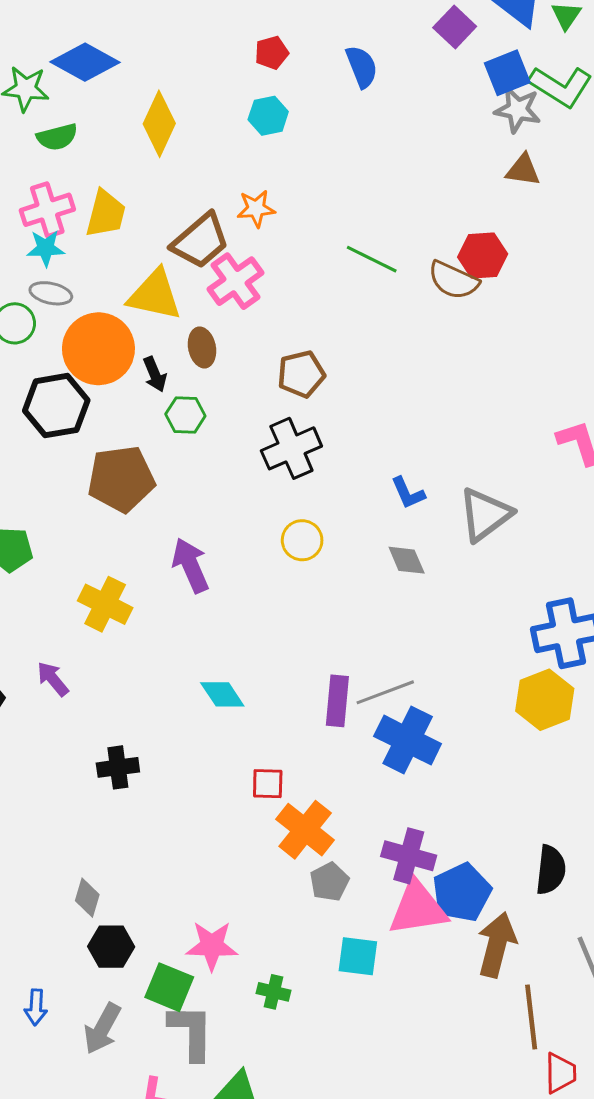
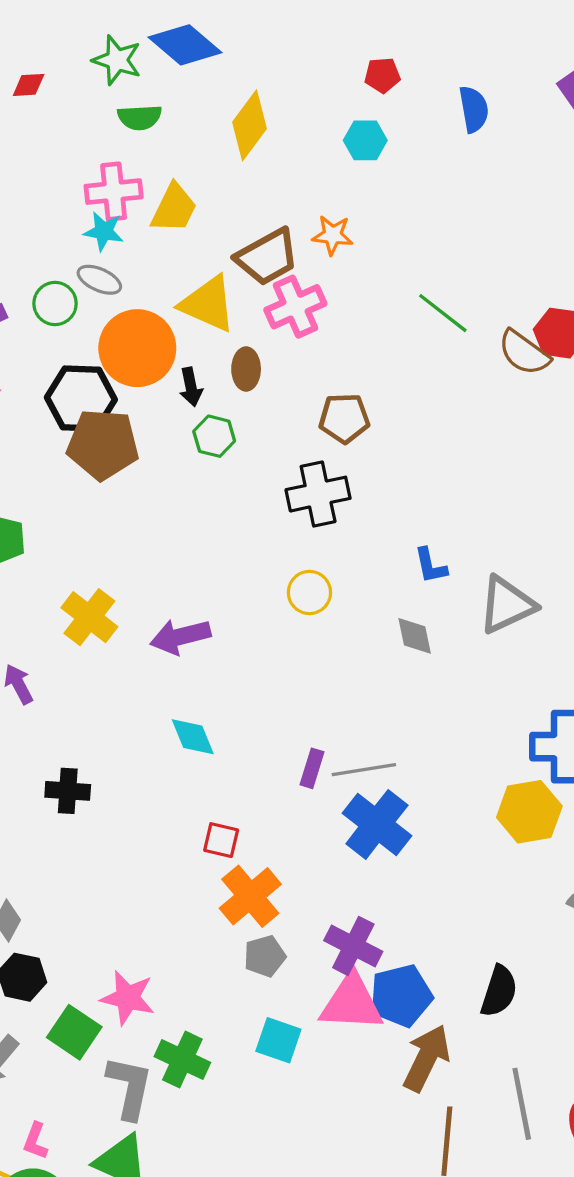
brown pentagon: (121, 479) -> (103, 444), moved
purple arrow: (191, 565) -> (180, 636), moved, turned -92
purple rectangle: (337, 701) -> (312, 768), size x0.7
green cross: (274, 992) -> (182, 1059), size x1.5
gray L-shape: (191, 1032) -> (130, 1087), moved

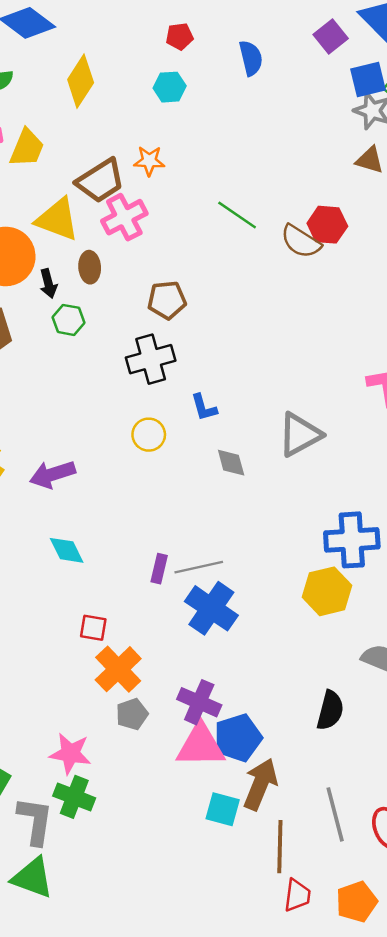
blue L-shape: (431, 566) -> (204, 407), moved
black semicircle: (499, 991) -> (330, 710), moved
pink star: (128, 998) -> (70, 754), moved
cyan square: (278, 1040) -> (223, 809), moved

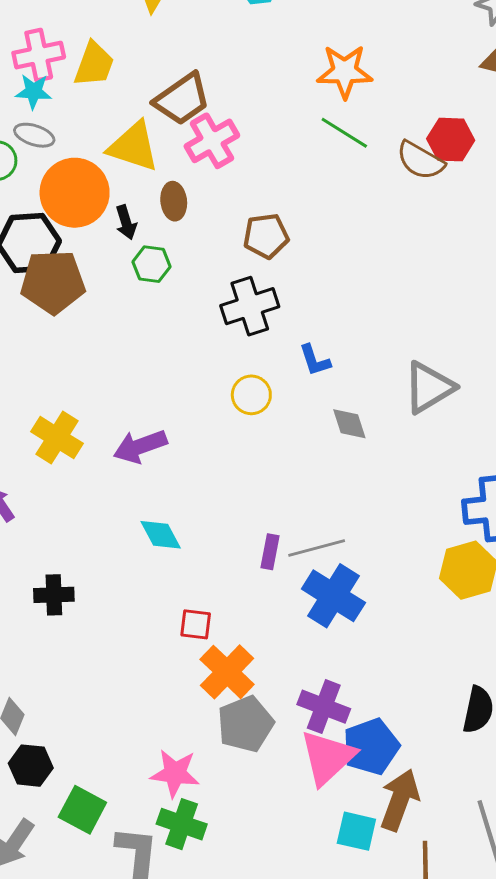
orange star: (149, 161) -> (345, 72), moved, size x1.5
gray pentagon: (132, 714) -> (245, 724), size x1.5
pink triangle: (201, 746) -> (328, 757), turned -40

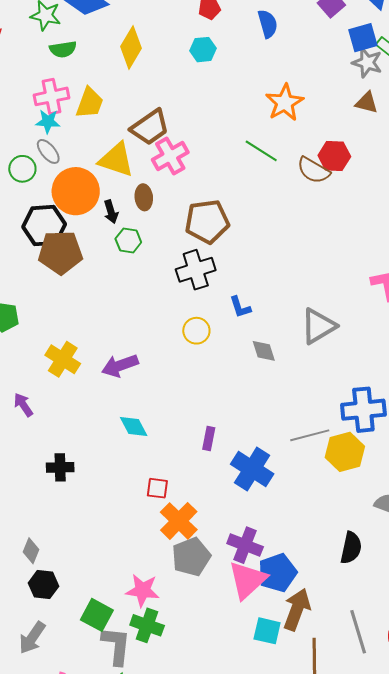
orange star: (345, 72) -> (285, 103), moved, turned -30
gray ellipse: (34, 135) -> (48, 151), turned 32
brown pentagon: (266, 236) -> (207, 222), size x1.4
gray line: (317, 548) -> (310, 435), moved
green square: (82, 810) -> (97, 615), moved

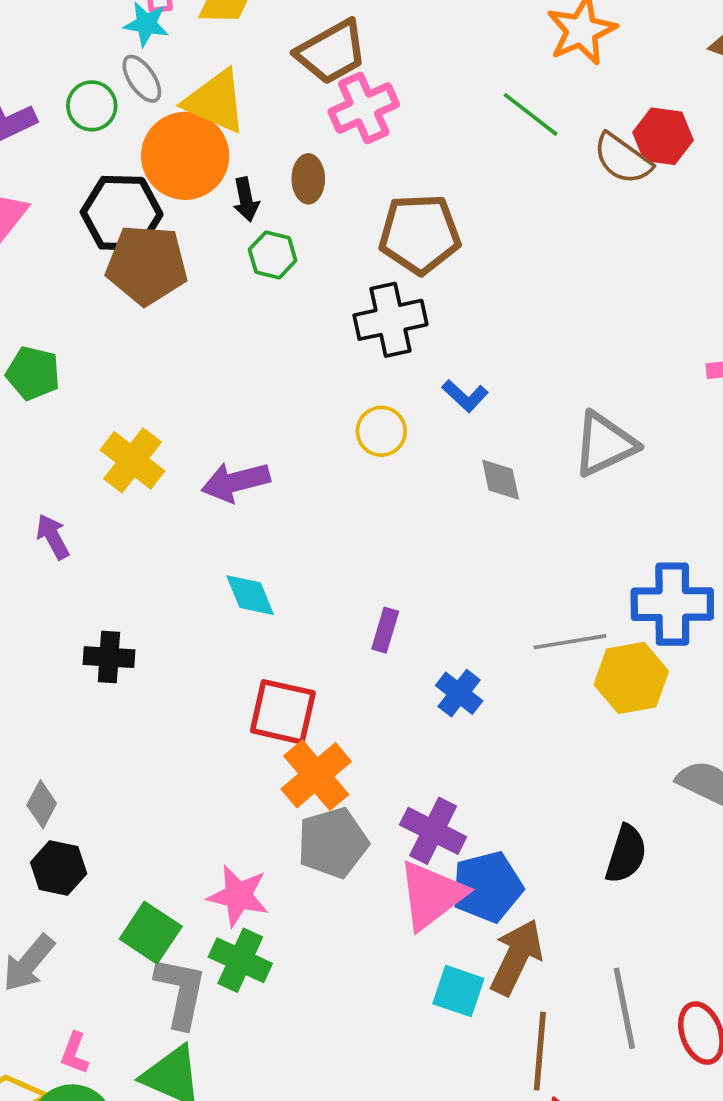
yellow triangle: (116, 160) -> (215, 101), moved
blue L-shape: (240, 307) -> (465, 396), turned -35
blue cross: (252, 469) -> (459, 693), size x0.6
red square: (157, 488) -> (283, 712), size x1.6

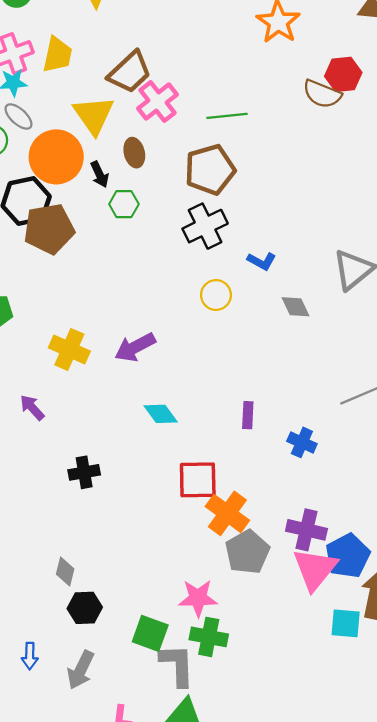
yellow triangle: (215, 101) -> (94, 115), moved, turned 45
green line: (531, 114) -> (227, 116), moved, turned -30

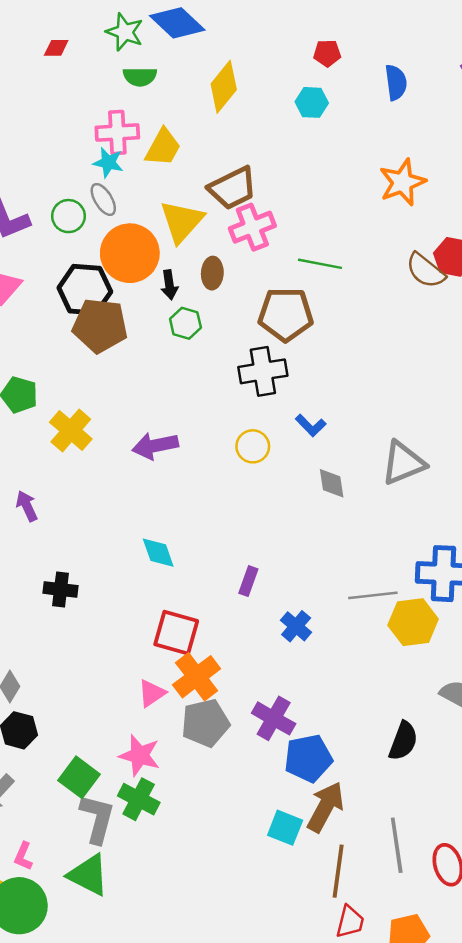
purple arrow: (135, 347) -> (155, 446), moved
yellow cross: (69, 350) -> (71, 431), moved
pink triangle: (315, 569) -> (152, 693), moved, size x0.6

